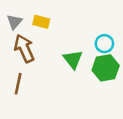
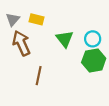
green triangle: (73, 59) -> (65, 39), moved
brown line: (18, 84) -> (39, 76), moved

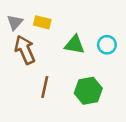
green triangle: (65, 39) -> (75, 45), turned -42
green hexagon: (94, 60) -> (88, 91), moved

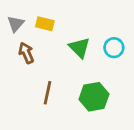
green triangle: (75, 45) -> (79, 48), turned 35
brown arrow: (25, 50) -> (26, 53), size x0.7

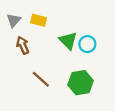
cyan circle: (114, 48) -> (87, 44), moved
brown line: (48, 93) -> (41, 79), turned -60

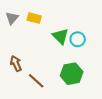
brown arrow: (23, 45) -> (16, 64), moved
brown line: (41, 79) -> (36, 81), moved

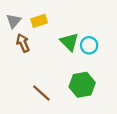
yellow rectangle: (34, 18) -> (39, 21), turned -32
brown arrow: (16, 64) -> (23, 43), moved

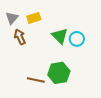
green hexagon: (82, 85) -> (59, 73), moved
brown line: (41, 93) -> (36, 80), turned -30

